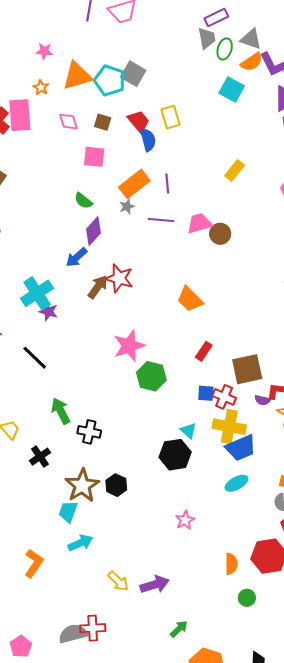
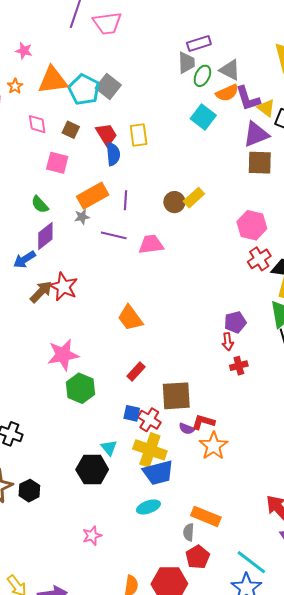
brown circle: (220, 234) -> (174, 202), moved

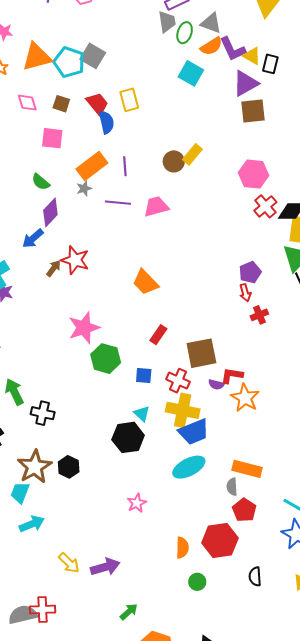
brown arrow: (41, 292) -> (54, 268), size x0.7
blue square: (132, 413) -> (144, 375), moved
cyan ellipse: (148, 507) -> (189, 467), size x1.4

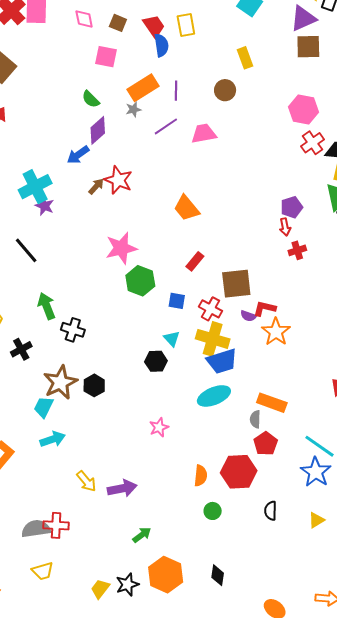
yellow rectangle: (192, 154) -> (245, 58), moved, turned -65
purple line: (118, 203) -> (166, 126), turned -45
black hexagon: (128, 437) -> (156, 361), size x0.7

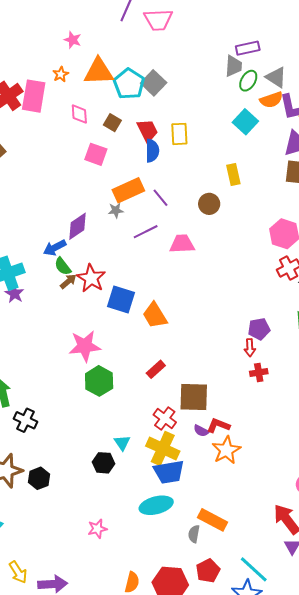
purple line: (176, 91) -> (161, 198), turned -48
green semicircle: (91, 99) -> (63, 266), moved
blue square: (177, 301) -> (121, 300), moved, size x1.6
red pentagon: (266, 444) -> (208, 571), moved

